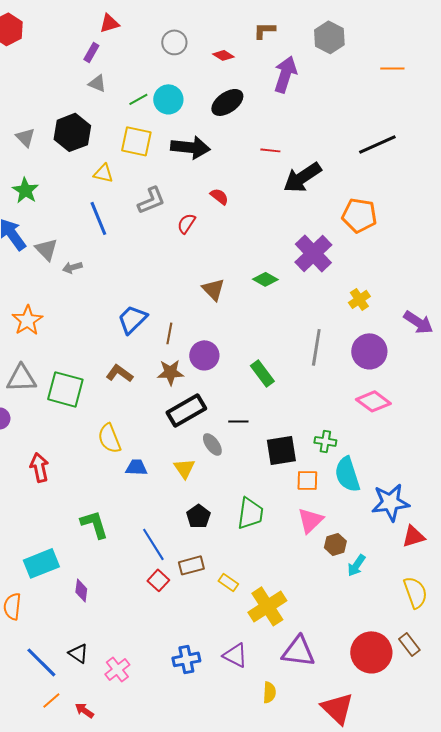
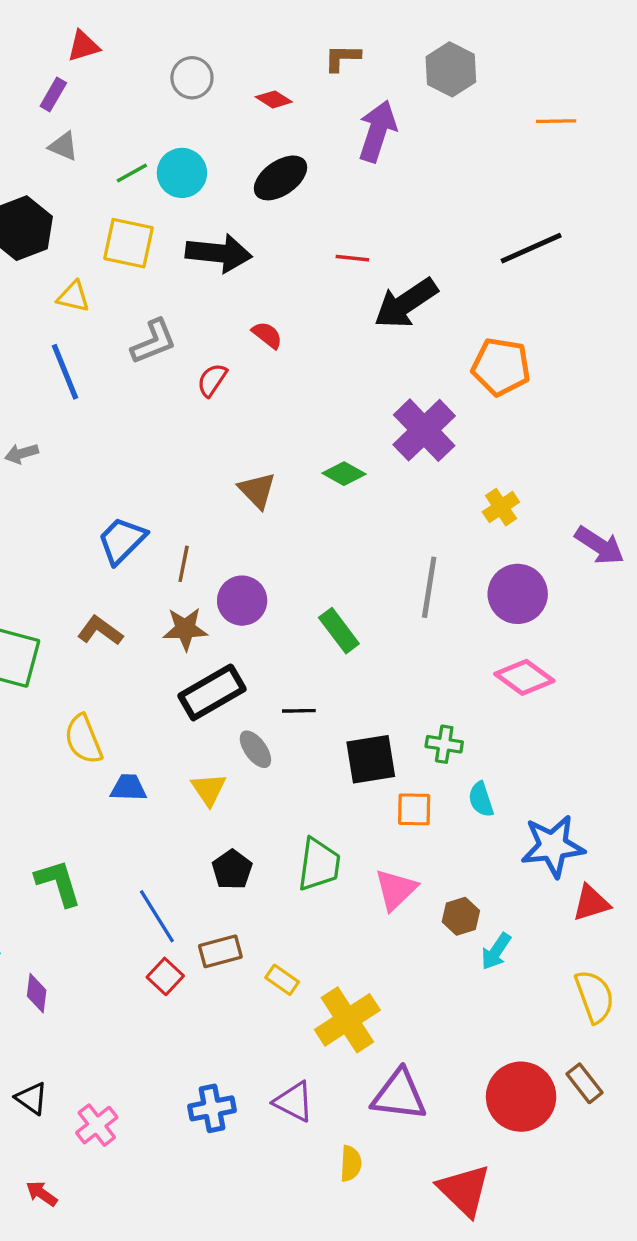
cyan semicircle: (347, 474) -> (481, 799), size x0.6
pink triangle: (310, 520) -> (396, 890), moved

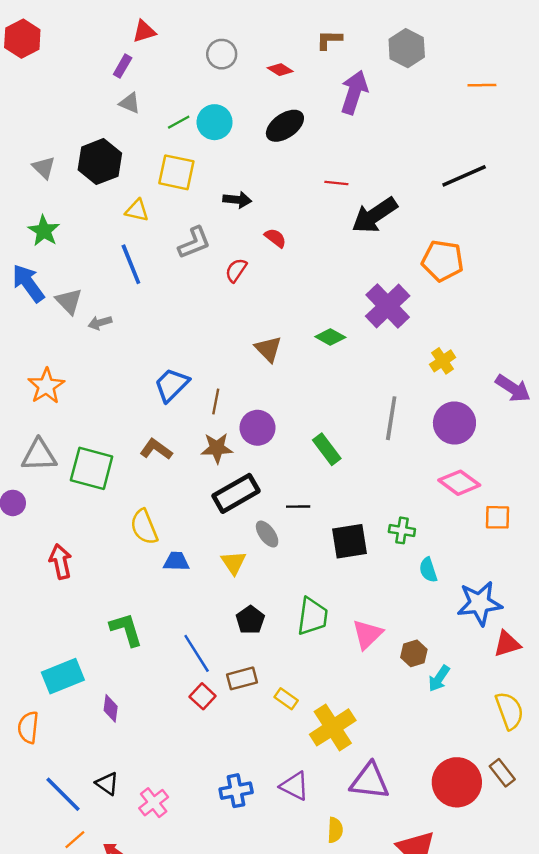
black arrow: (219, 253) -> (237, 200), moved, size x0.6
orange square: (414, 809) -> (497, 517), moved

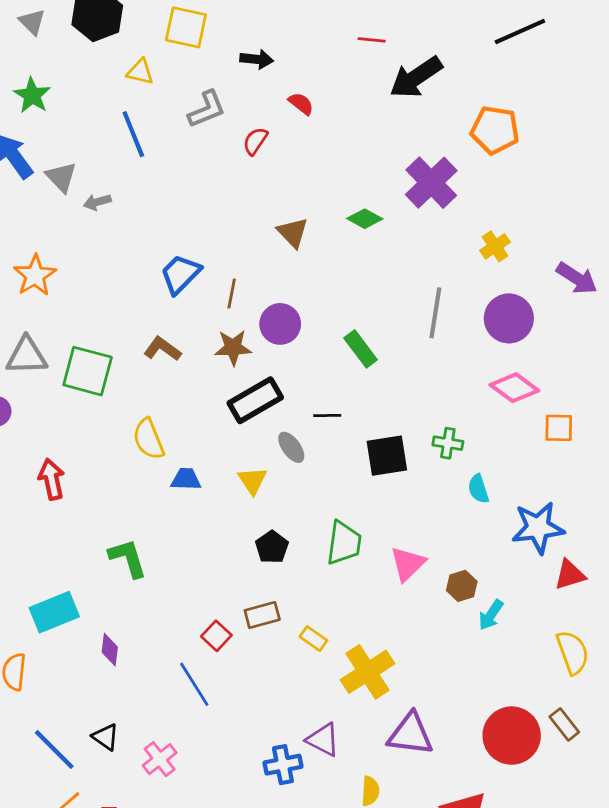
blue line: (197, 653) -> (194, 684), moved
blue cross: (236, 791) -> (283, 765), moved

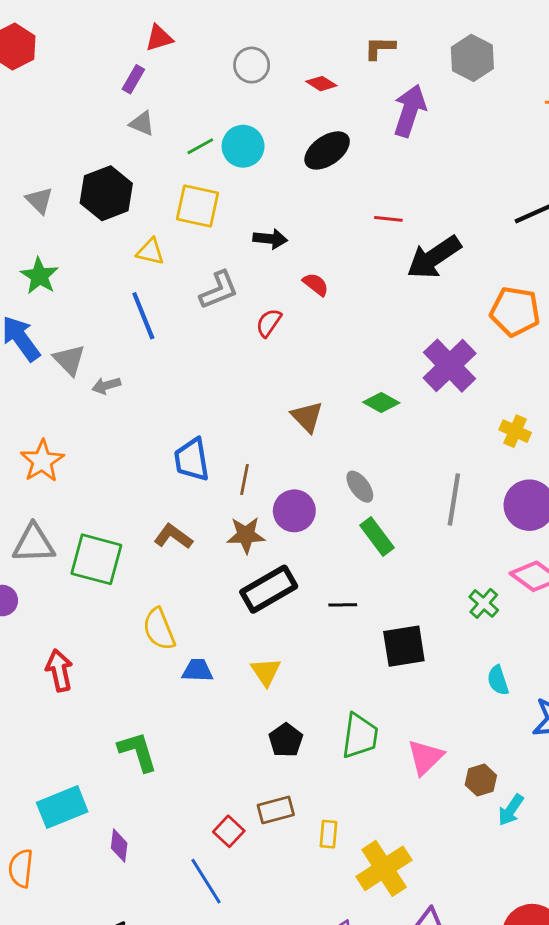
yellow cross: (495, 246) -> (515, 431), turned -32
blue trapezoid: (180, 274) -> (192, 460), turned -54
green cross: (448, 443) -> (484, 603), moved, turned 32
gray ellipse: (291, 447) -> (360, 487), moved
yellow rectangle: (313, 639) -> (328, 834), turned 60

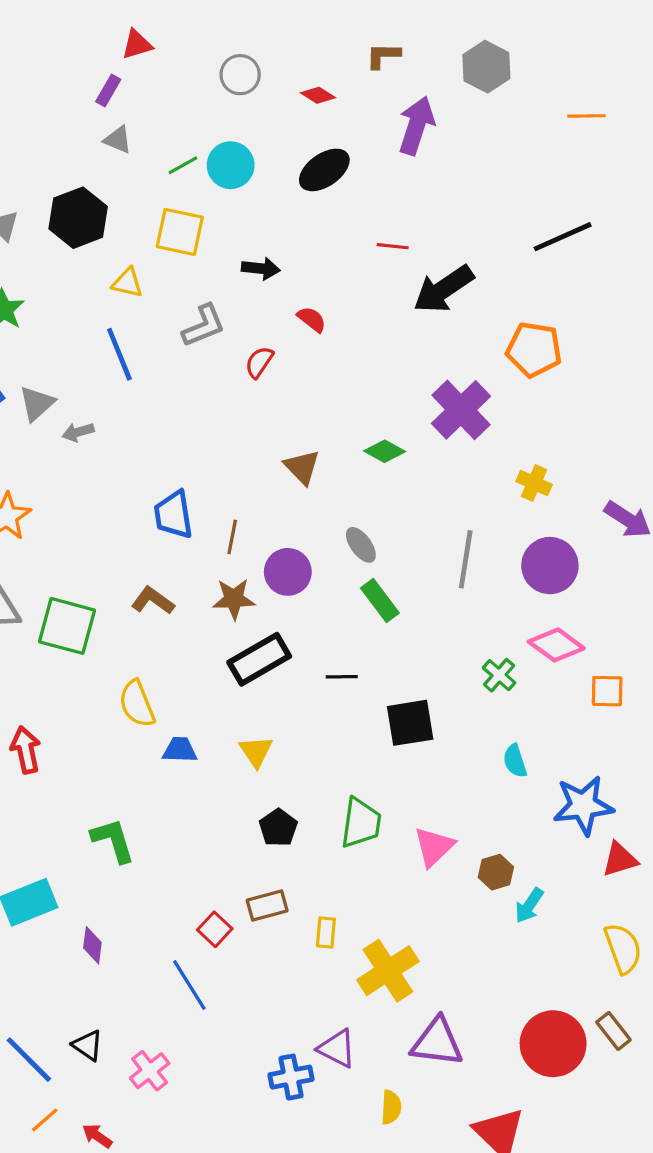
gray triangle: (69, 360) -> (37, 404), turned 32

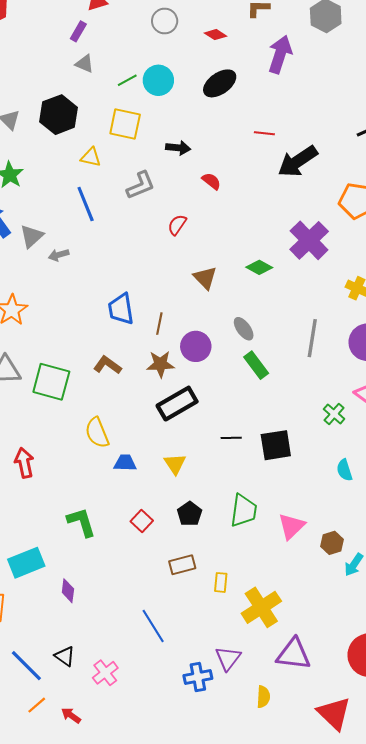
red semicircle: (259, 362) -> (177, 225), moved
black line: (342, 677) -> (231, 438), moved
red square: (215, 929) -> (142, 521), moved
blue line: (189, 985) -> (153, 626), moved
purple triangle: (337, 1048) -> (228, 658), turned 40

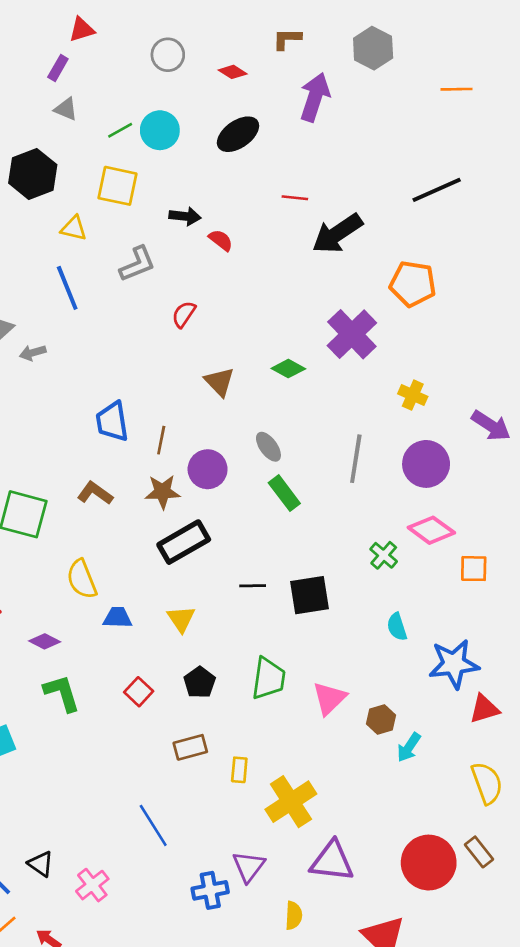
red semicircle: (211, 181) -> (221, 240), moved
purple diamond: (68, 591) -> (45, 641), moved, turned -70

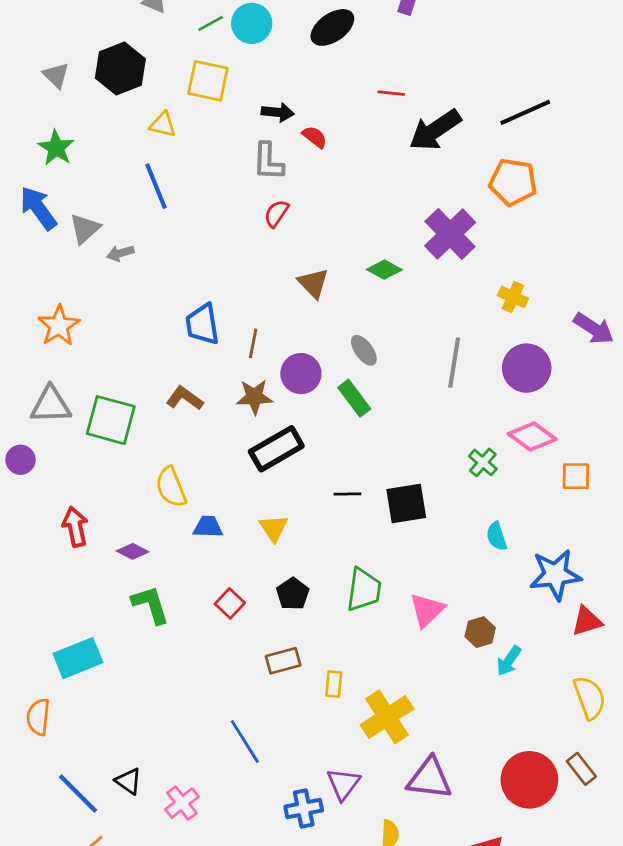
black line: (437, 190) -> (525, 112), moved
gray L-shape: (137, 264) -> (268, 162), moved, turned 114
green rectangle: (284, 493) -> (354, 398), moved

